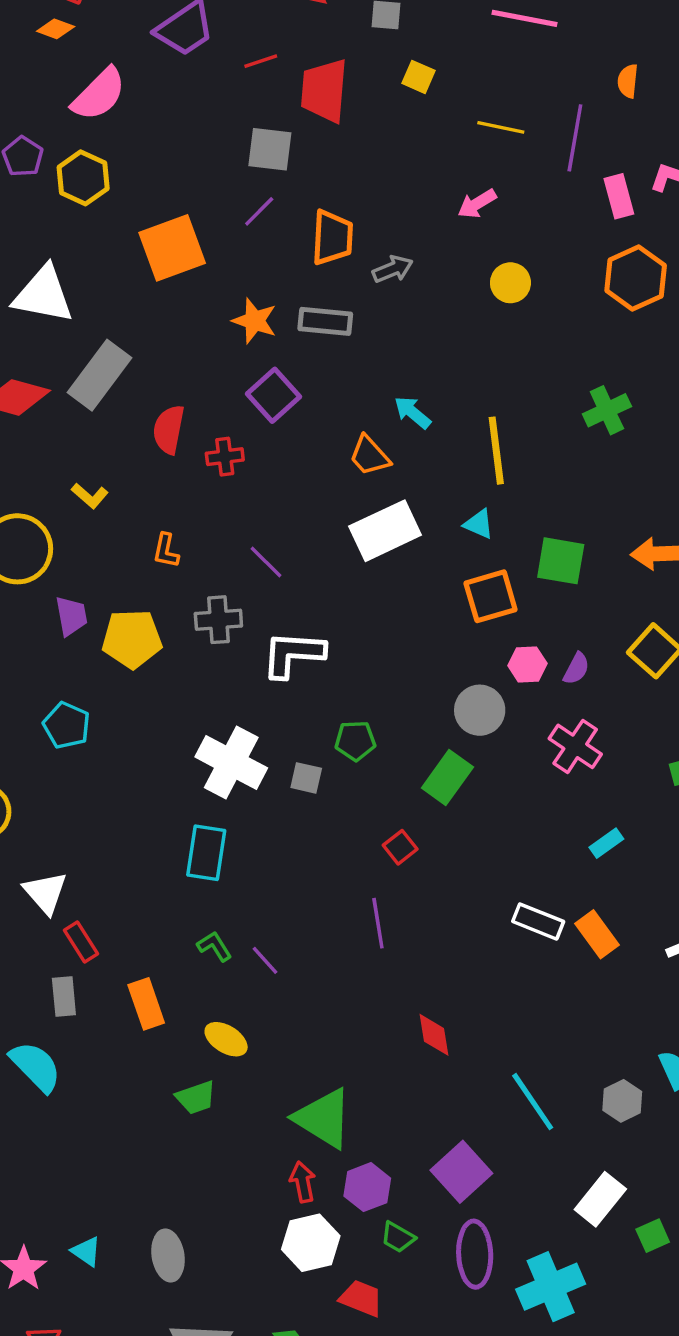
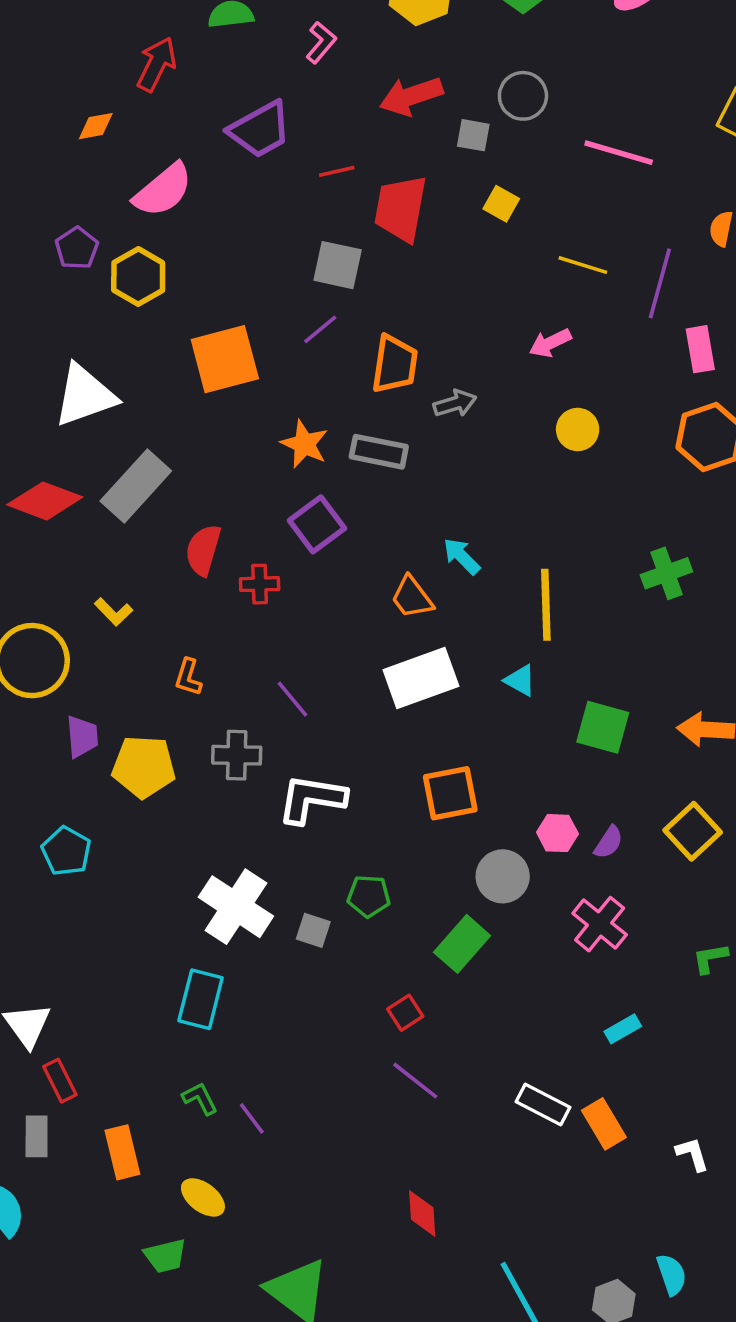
orange diamond: (56, 29) -> (96, 126), moved, turned -36
white triangle: (43, 295) -> (85, 396), turned -36
orange square: (491, 596) -> (450, 793), moved
purple line: (378, 923) -> (415, 1081), moved, turned -48

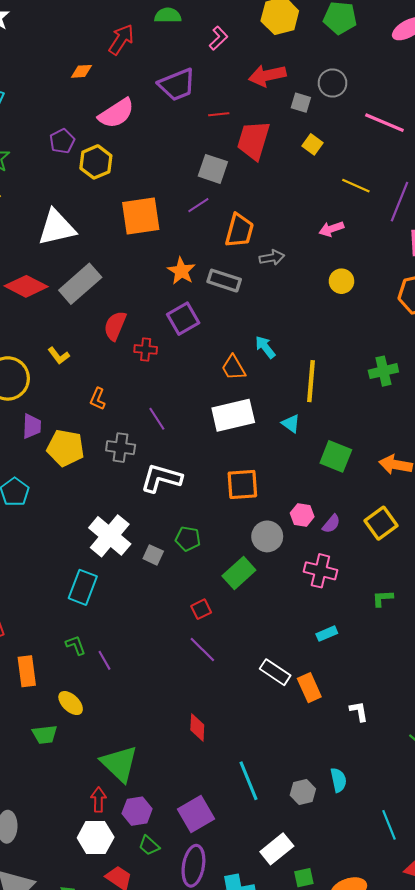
pink cross: (600, 924) -> (320, 571), turned -32

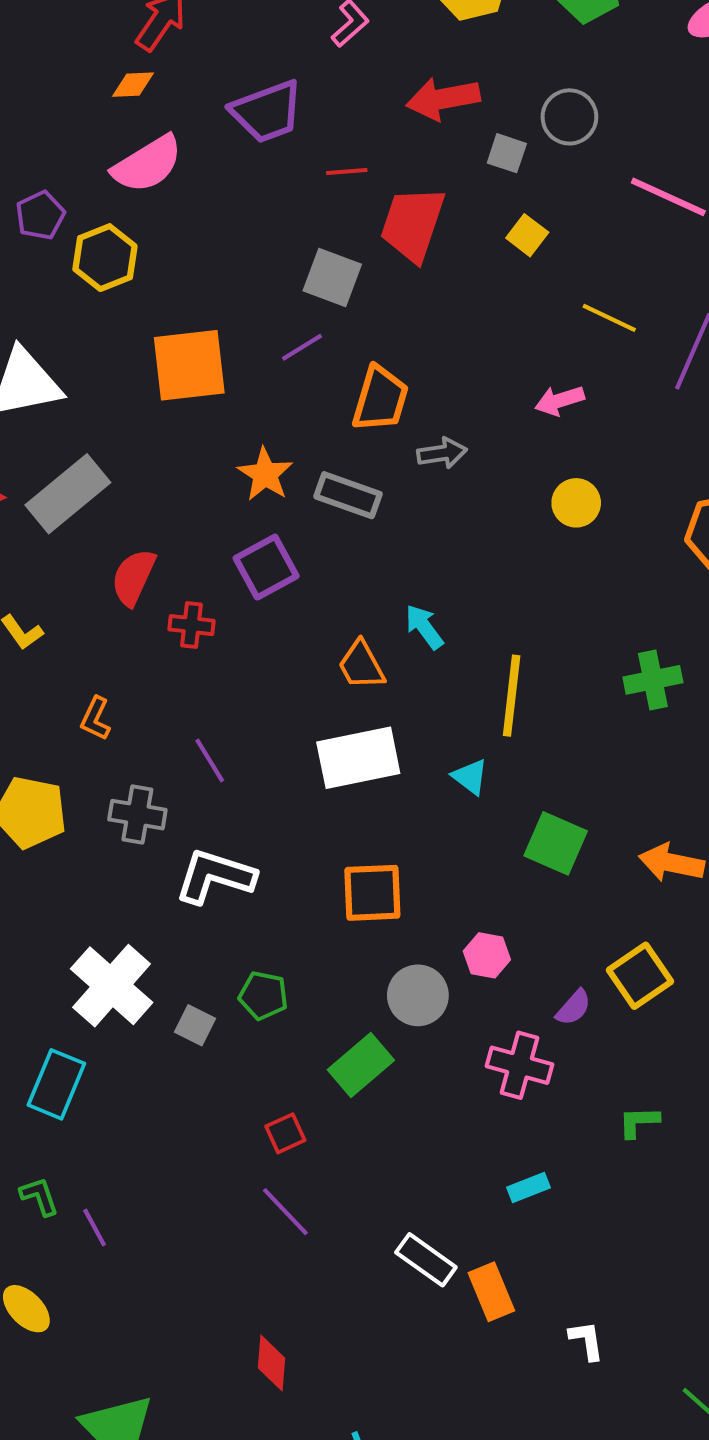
orange diamond: (81, 71) -> (133, 85), moved
purple semicircle: (331, 524) -> (574, 1008), moved

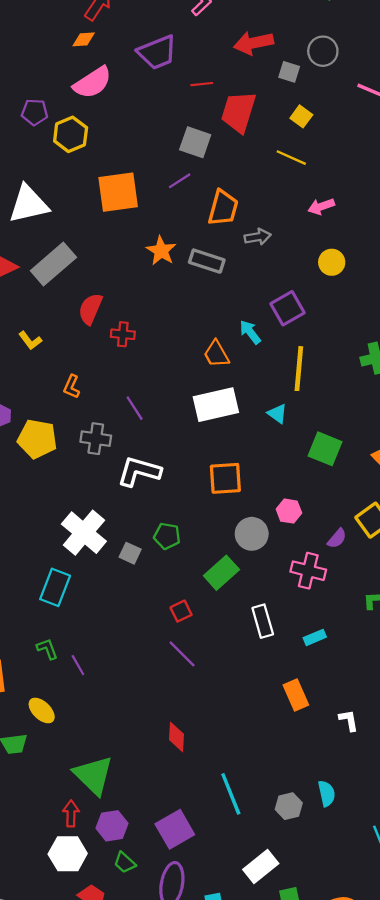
purple pentagon: (40, 215) -> (35, 112), turned 30
yellow line: (609, 318) -> (291, 158), moved
purple square: (266, 567) -> (288, 308), moved
white rectangle: (426, 1260) -> (263, 621), moved, turned 40

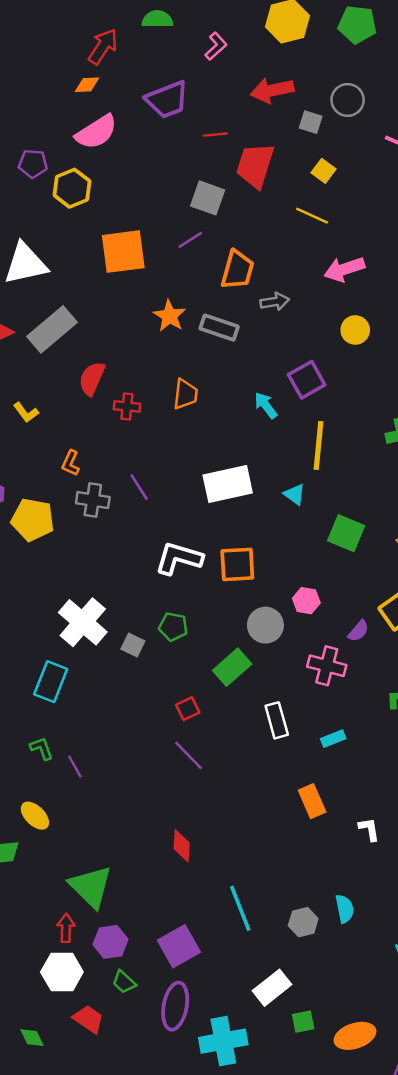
pink arrow: (321, 206) -> (344, 269), size x1.4
orange trapezoid: (216, 354) -> (185, 394), moved, turned -144
gray cross: (96, 439) -> (93, 500), moved
white L-shape: (139, 471) -> (179, 558), moved

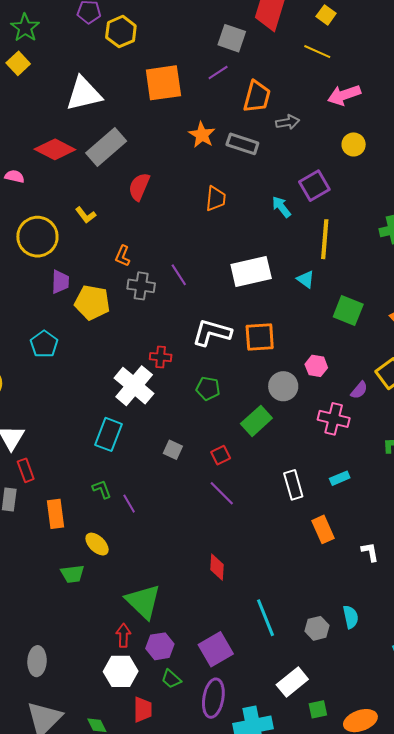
red cross: (127, 406) -> (161, 357), moved
gray square: (133, 645) -> (173, 450), moved
white rectangle: (277, 720) -> (293, 485), moved
red trapezoid: (88, 1019) -> (143, 710), turned 56

